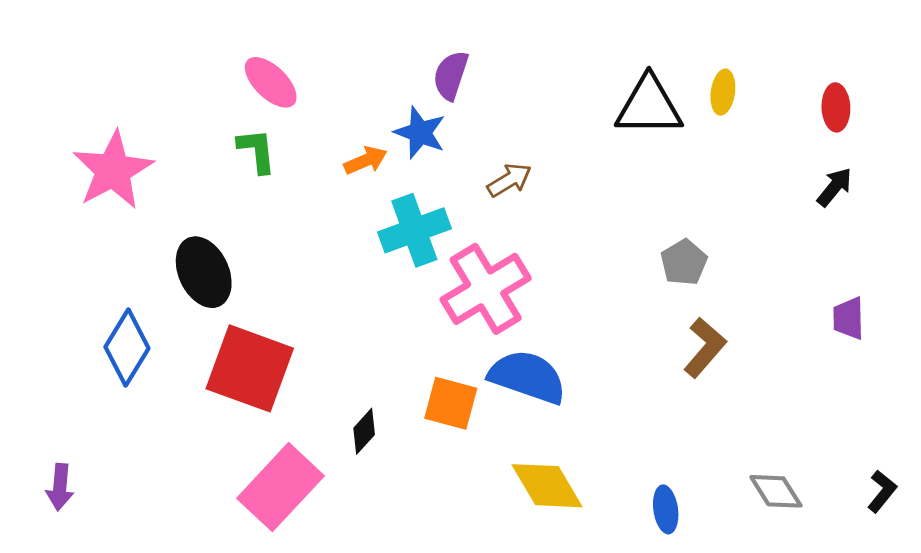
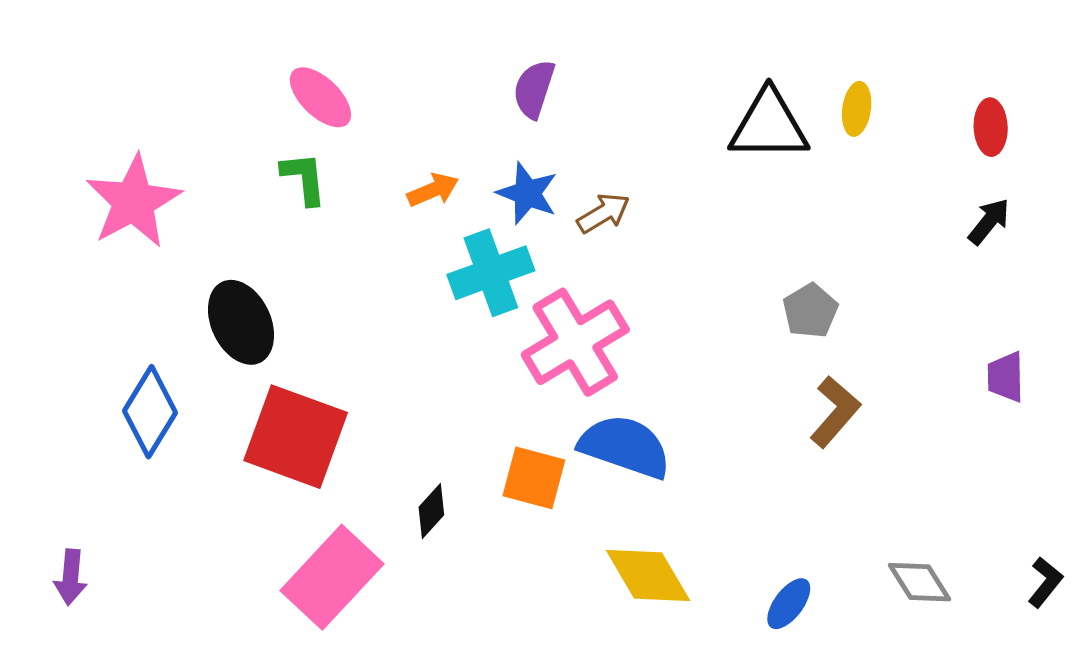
blue star: (420, 133) -> (527, 193), moved
blue ellipse: (666, 509) -> (789, 604), turned 45

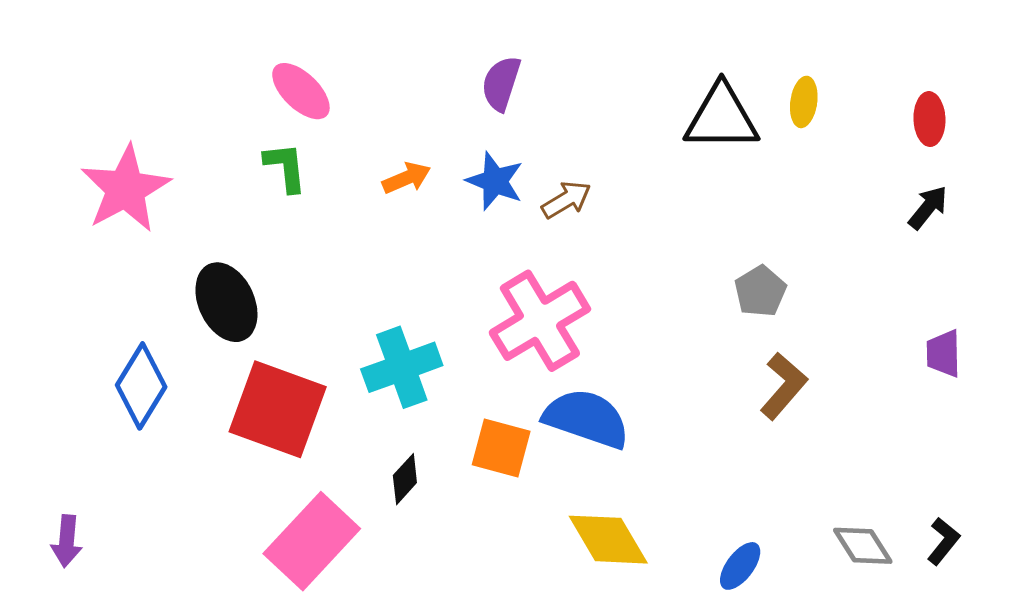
cyan cross: (491, 273) -> (402, 367), moved
black L-shape: (1045, 582) -> (943, 541), moved

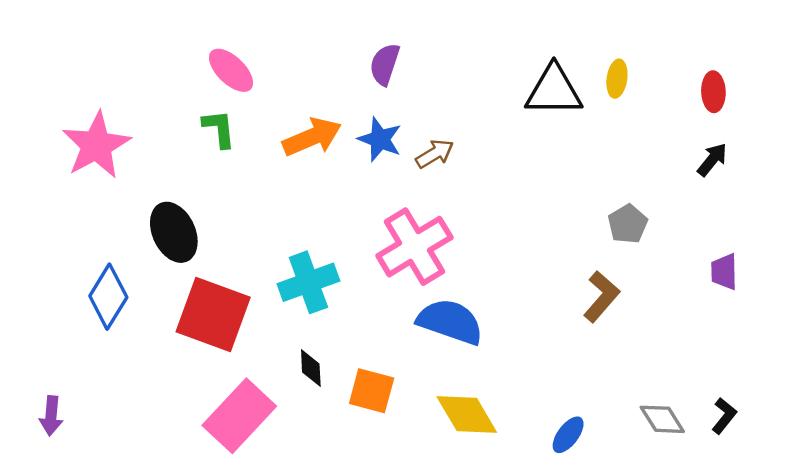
orange arrow: (406, 178) -> (312, 137), size x1.6
gray pentagon: (760, 291) -> (628, 224), moved
orange square: (501, 448) -> (372, 391), moved
black diamond: (405, 479) -> (311, 368), turned -45

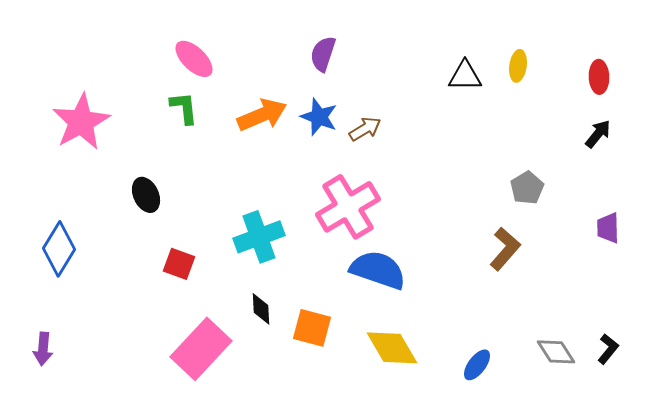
black triangle: (554, 91) -> (465, 76), size x0.7
black ellipse: (174, 232) -> (146, 195), size x0.7
blue diamond: (108, 297) -> (59, 249), moved
red square: (213, 314) -> (179, 264), size x0.5

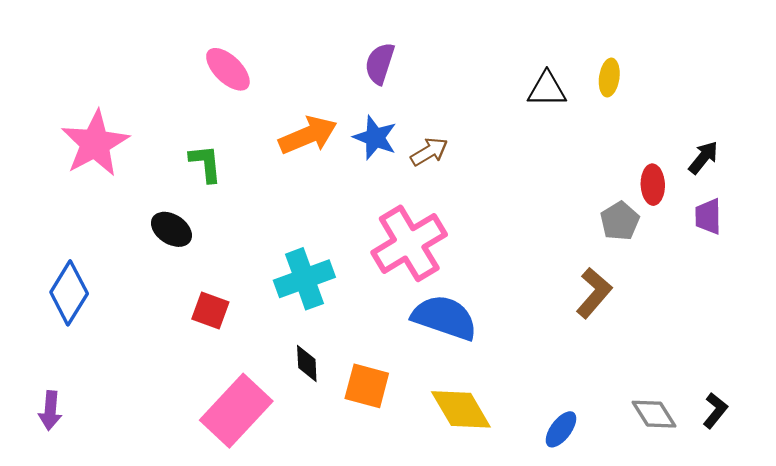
red ellipse: (599, 77) -> (653, 185), moved
green L-shape: (184, 108) -> (206, 163), moved
black ellipse: (146, 195) -> (171, 229), turned -32
purple trapezoid: (608, 228) -> (708, 216), moved

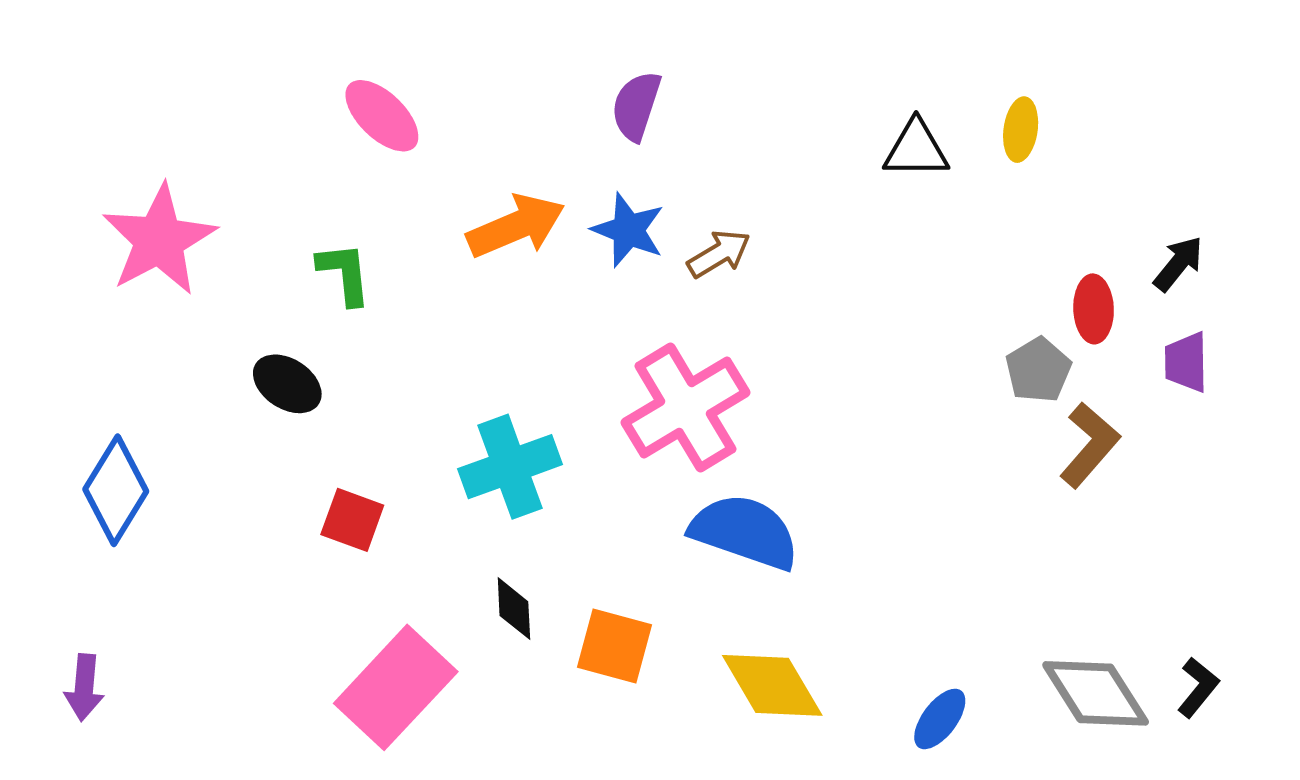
brown L-shape: (594, 293) -> (1090, 445), moved
gray diamond: (654, 414) -> (1096, 693), size x1.4

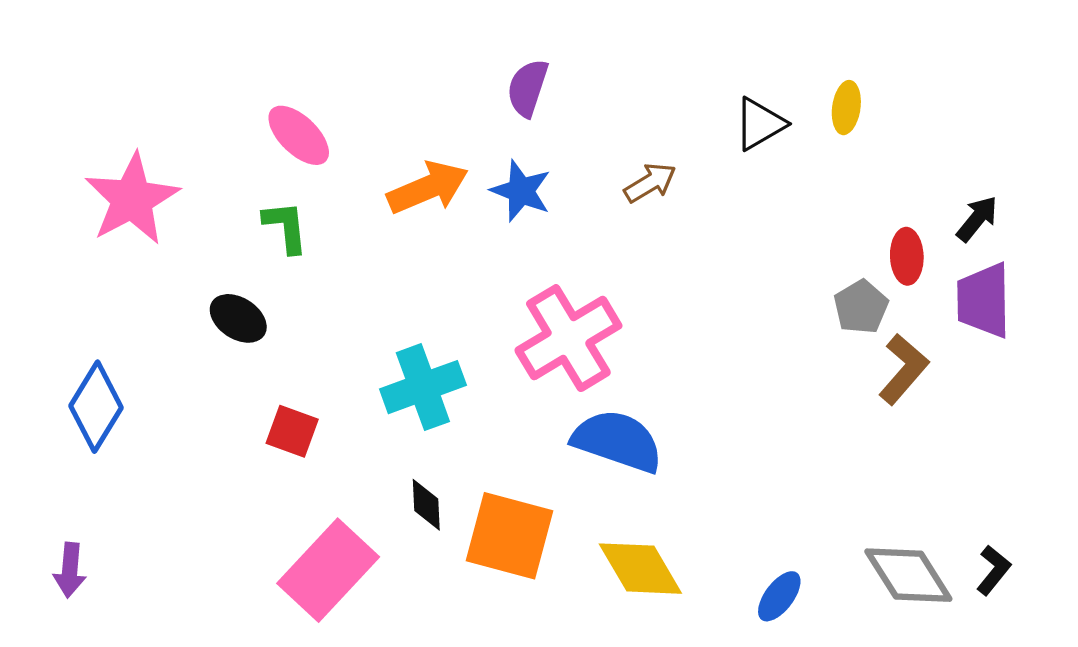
pink ellipse: (382, 116) -> (299, 135), moved
black triangle: (916, 149) -> (760, 124), turned -30
brown arrow: (719, 254) -> (650, 183), moved
purple trapezoid: (1186, 362) -> (984, 300), size x1.5
orange square: (615, 646) -> (510, 536), size x1.4

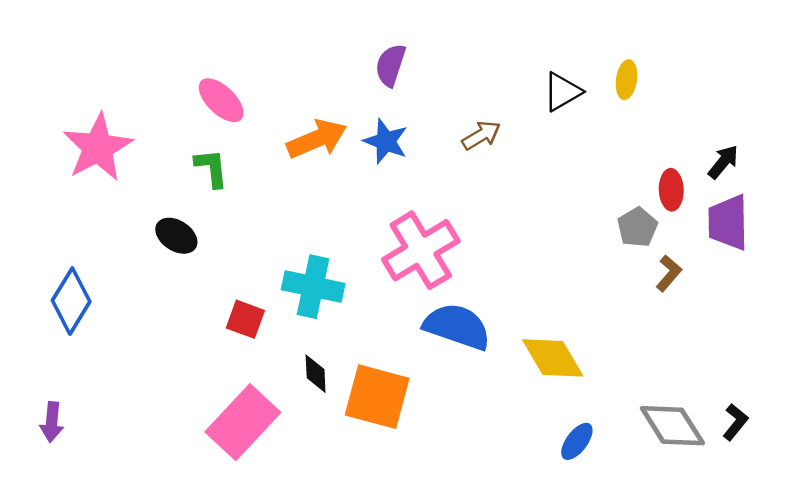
brown L-shape: (904, 369) -> (669, 273), size x0.7
cyan cross: (423, 387) -> (313, 287), turned 32
red square: (292, 431) -> (245, 319), moved
yellow diamond: (640, 569) -> (553, 358), moved

